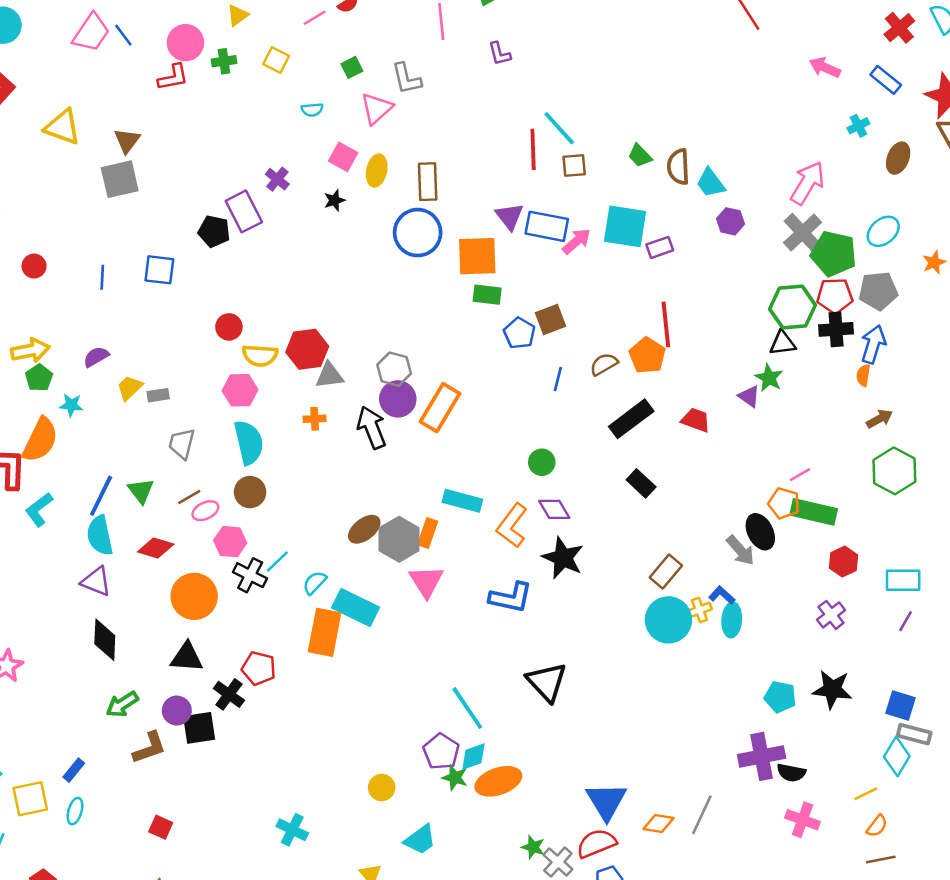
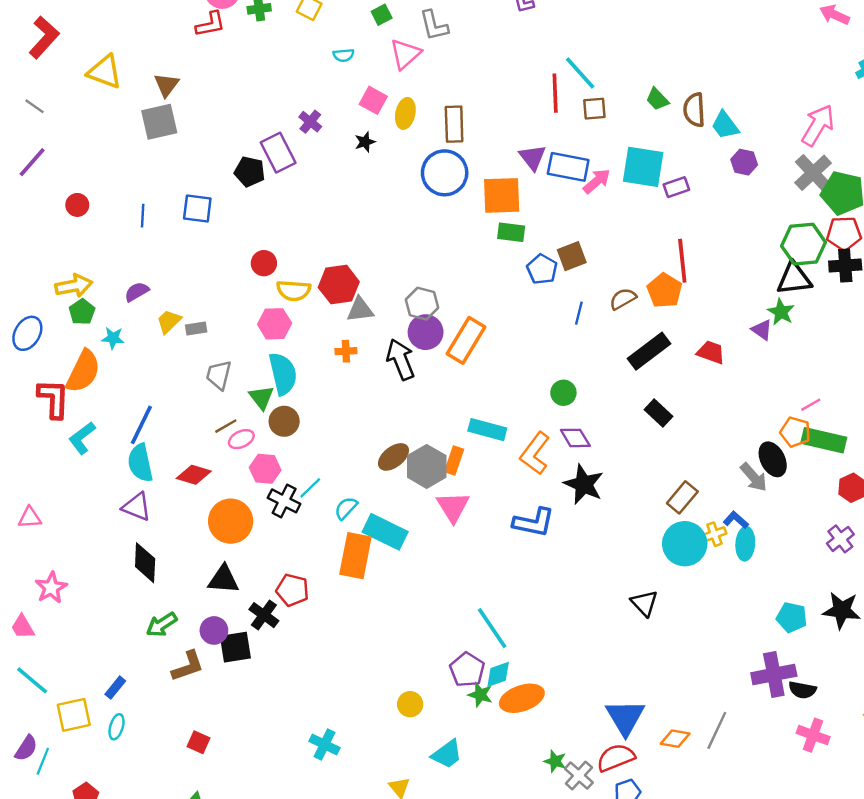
black triangle: (783, 343) -> (794, 279), size x1.4
green triangle: (141, 491) -> (262, 398), moved
black triangle: (547, 682) -> (644, 603), moved, size x0.7

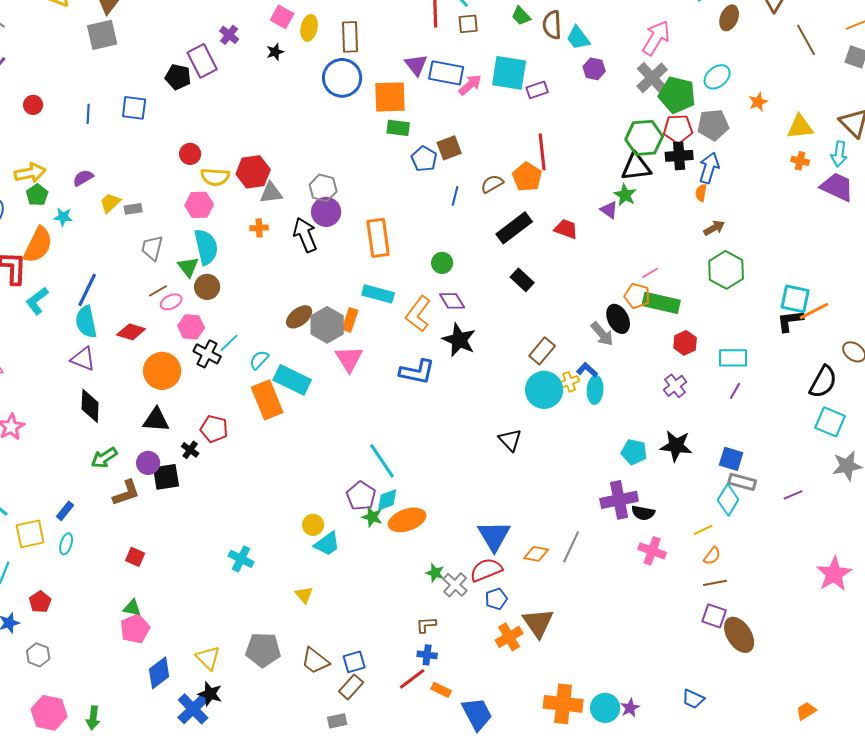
orange rectangle: (466, 340) -> (378, 238), moved, turned -39
orange rectangle: (355, 556) -> (267, 400), turned -33
black cross: (264, 615) -> (190, 450), size x0.7
cyan trapezoid: (447, 754) -> (327, 544), moved

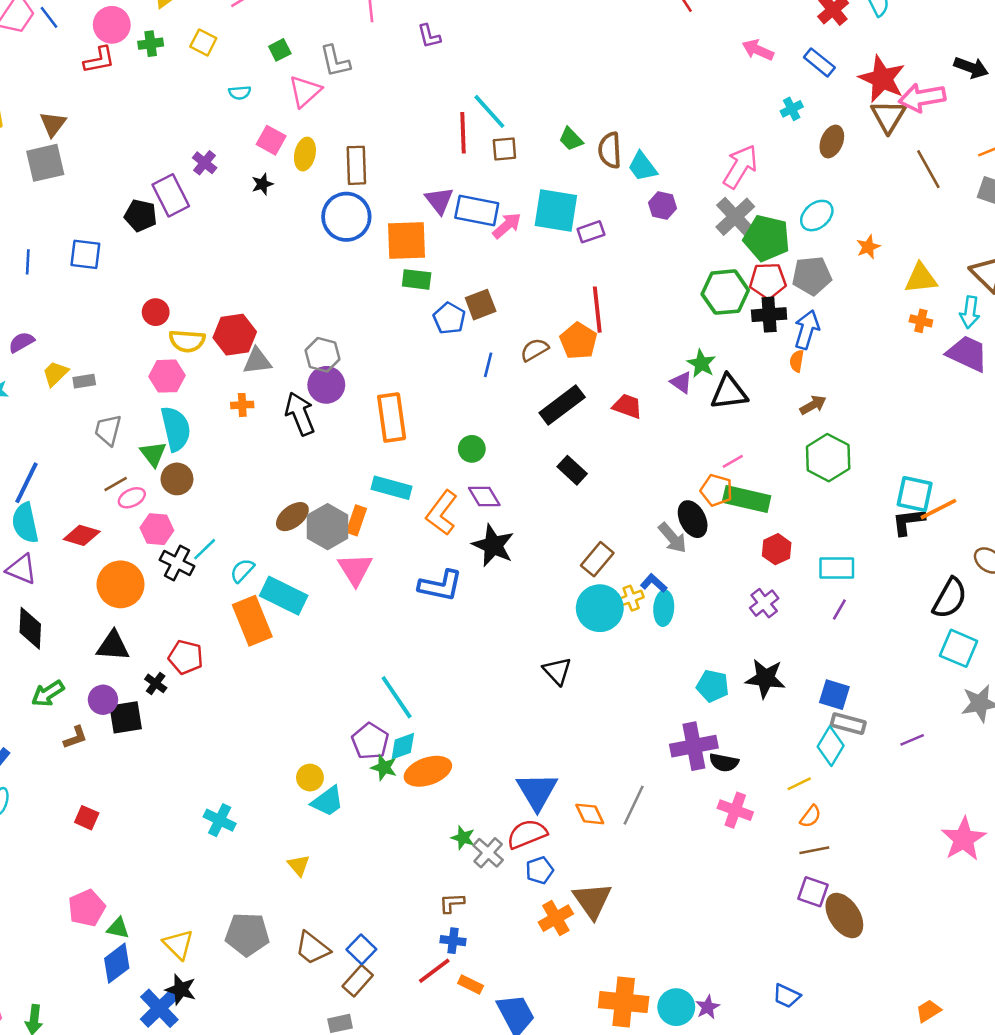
black triangle: (636, 167) -> (729, 392), moved
brown L-shape: (126, 493) -> (75, 737), size x0.7
orange diamond: (536, 554) -> (590, 814), turned 55
green triangle: (132, 608) -> (118, 928), moved
blue square: (354, 662) -> (361, 949), turned -30

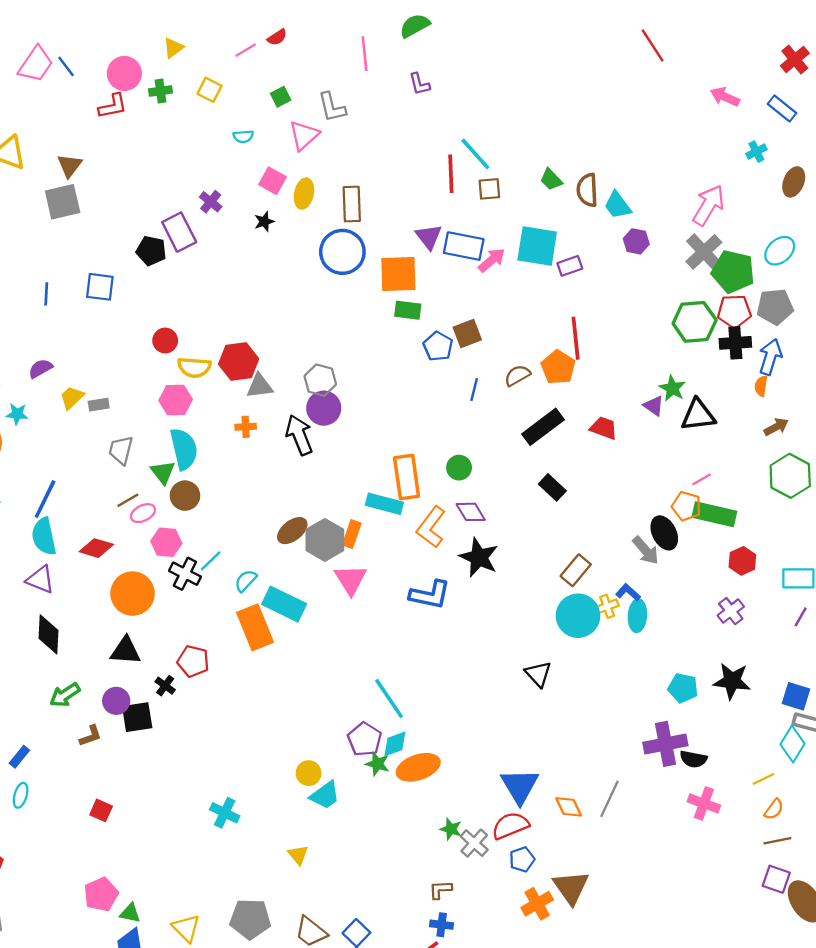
orange rectangle: (392, 417) -> (407, 477), moved

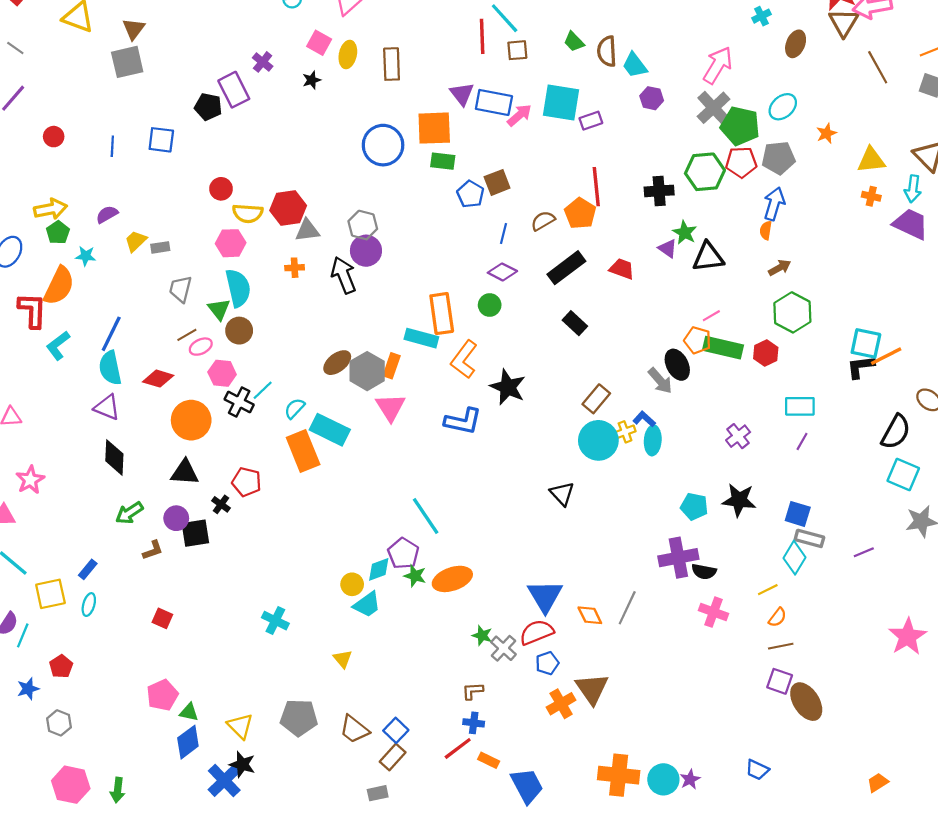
blue circle: (342, 252) -> (383, 145), moved
black cross: (735, 343) -> (659, 191), moved
purple diamond: (471, 512) -> (502, 272), moved, turned -32
red hexagon: (742, 561) -> (766, 353), moved
cyan diamond: (395, 744) -> (379, 569), moved

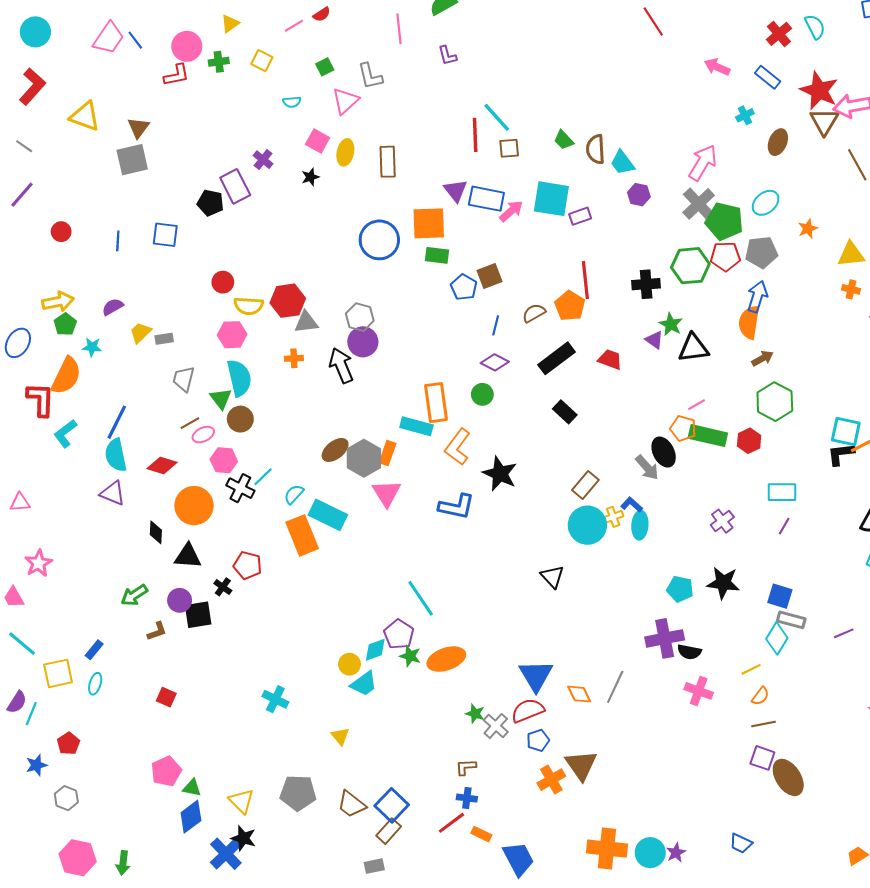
orange semicircle: (766, 230) -> (749, 322), size x1.8
black diamond: (114, 457) -> (156, 532), moved, size x0.7
blue square: (396, 730) -> (392, 805), size x1.4

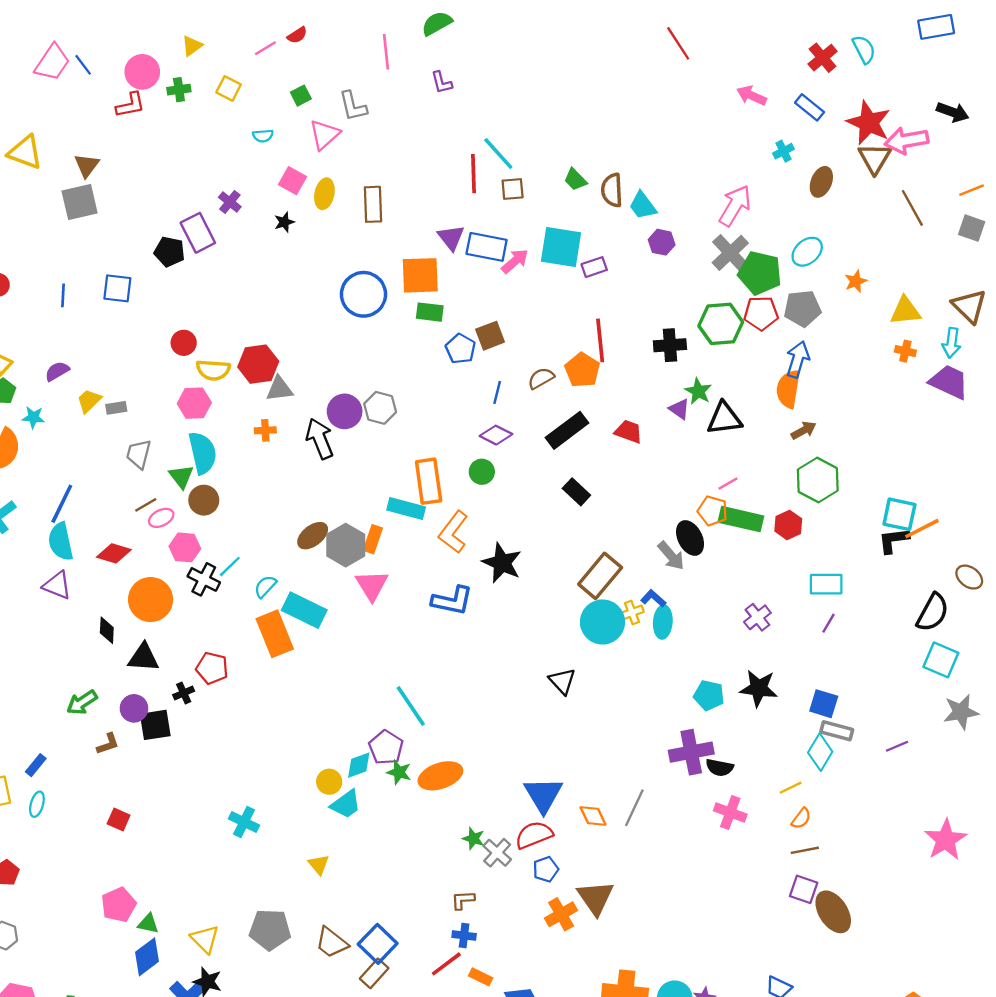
gray hexagon: (360, 317) -> (380, 408), moved
brown rectangle: (585, 485) -> (600, 576), size x1.4
black cross: (223, 587) -> (184, 693), turned 30

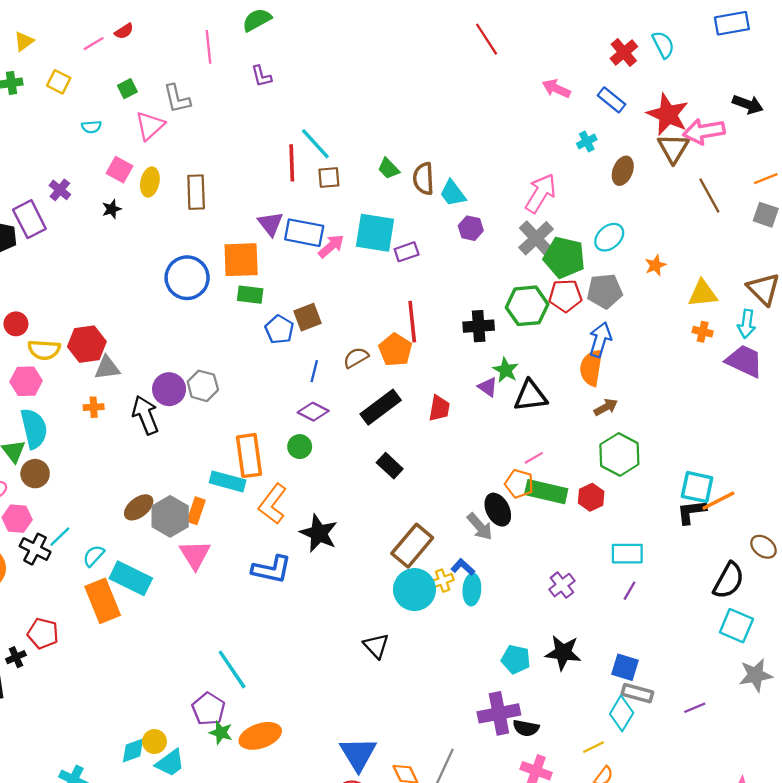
red trapezoid: (629, 432) -> (439, 408), turned 80
cyan diamond: (359, 765) -> (133, 751), moved

